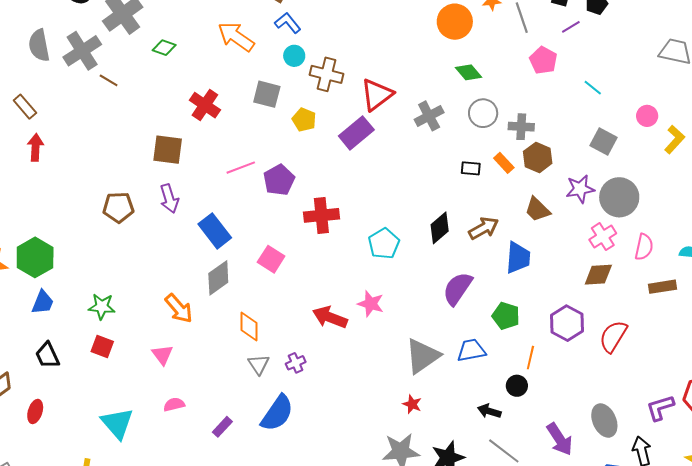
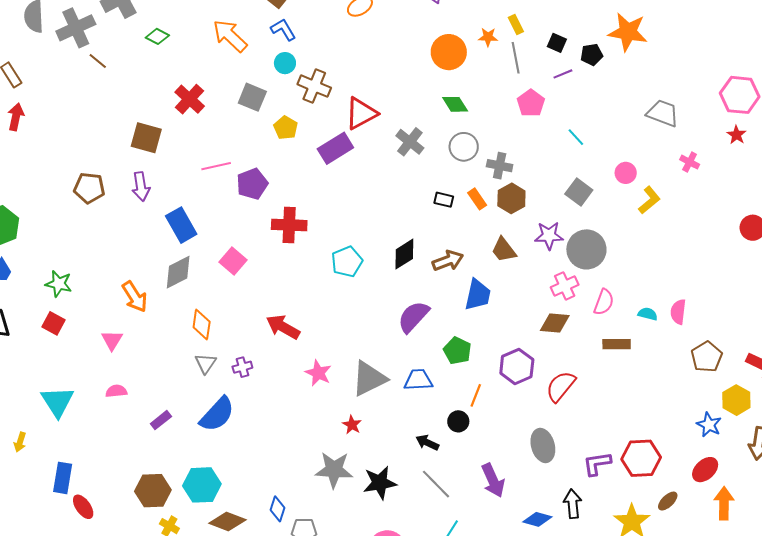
gray cross: (429, 116) -> (410, 142), turned -32
pink star: (371, 304) -> (318, 373), moved
gray ellipse: (604, 421) -> (543, 445), moved

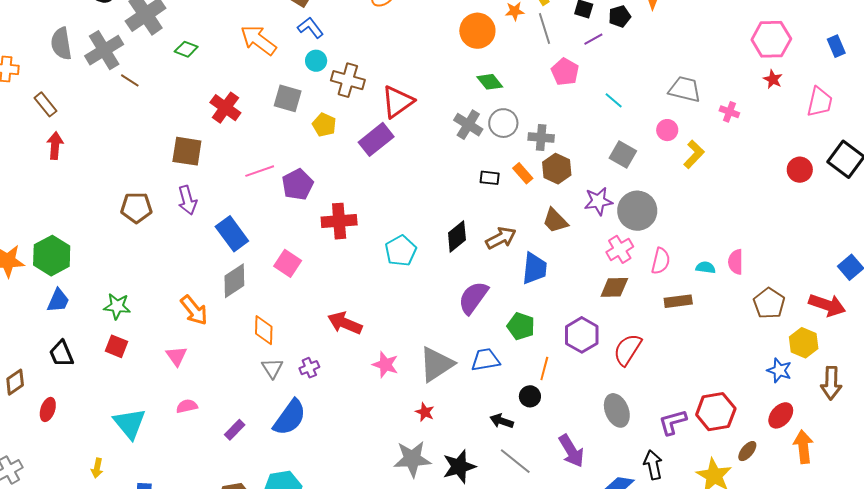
gray trapezoid: (663, 113) -> (685, 89), moved
gray cross: (410, 142) -> (468, 125), moved

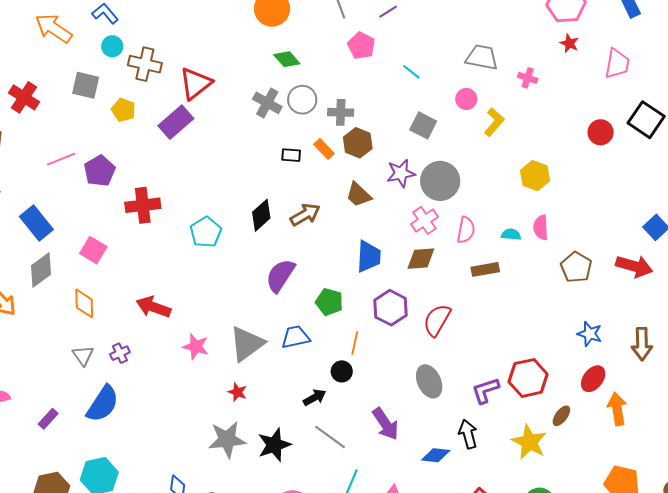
blue trapezoid: (535, 268) -> (369, 256), moved
orange diamond: (264, 330) -> (84, 303), moved
yellow hexagon: (804, 343) -> (535, 176), moved
black arrow: (502, 421) -> (315, 397), turned 135

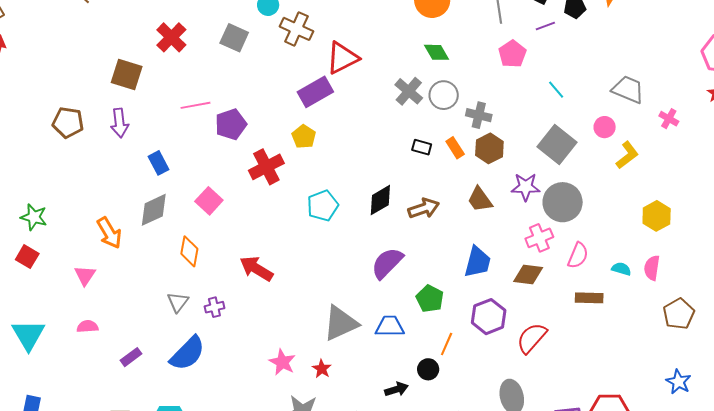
yellow pentagon: (123, 110) -> (304, 137), moved
gray square: (423, 125) -> (557, 144), size x1.4
red cross: (143, 205) -> (266, 167), turned -32
blue rectangle: (36, 223) -> (158, 163), size x0.7
pink star: (196, 347) -> (282, 362), moved

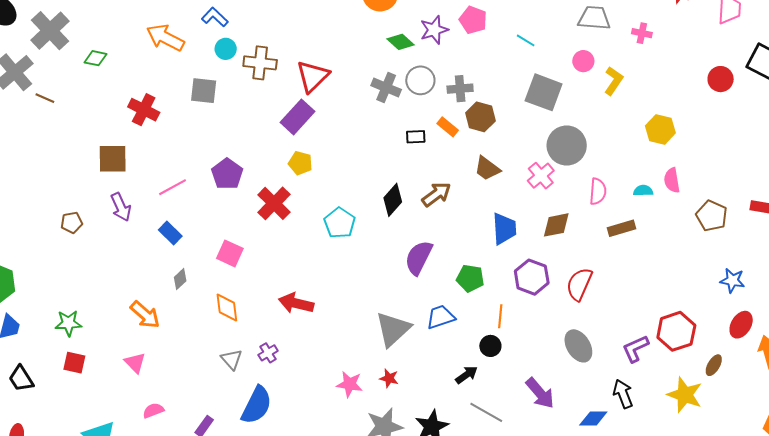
pink line: (196, 105) -> (172, 187), moved
brown pentagon: (68, 122) -> (72, 223), size x0.7
purple star: (526, 187) -> (434, 30), moved
gray diamond: (154, 210) -> (180, 279), size x0.6
pink cross: (539, 238) -> (541, 176), moved

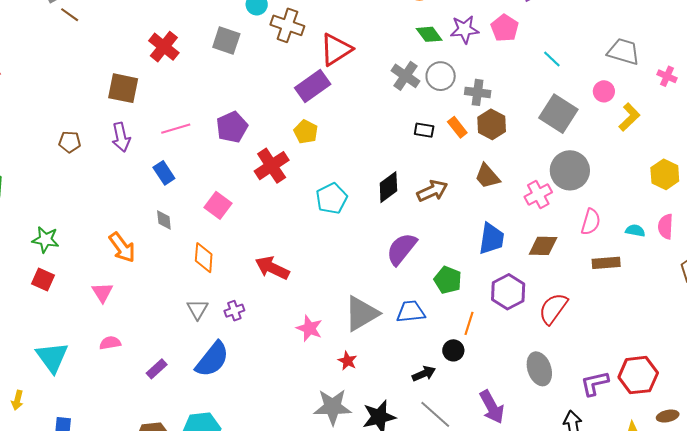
gray diamond: (180, 279) -> (164, 220), turned -65
brown ellipse: (714, 365) -> (668, 416), turned 35
pink star: (350, 384) -> (309, 328), moved

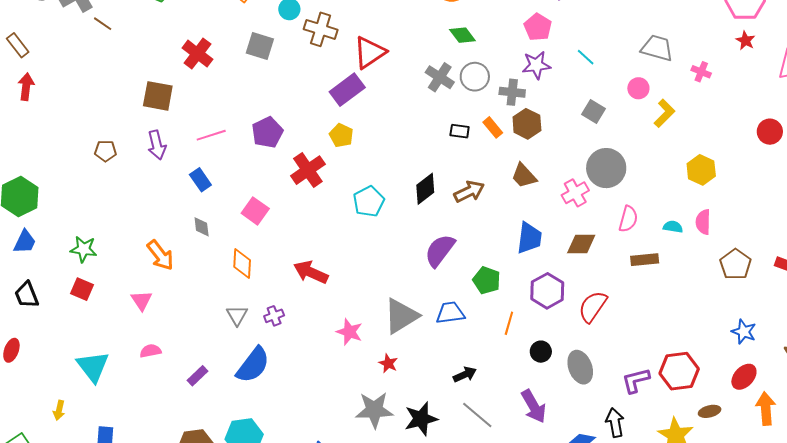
purple star: (465, 30) -> (536, 65), moved
gray square: (558, 114) -> (593, 111), size x0.6
black circle: (453, 350) -> (541, 352), moved

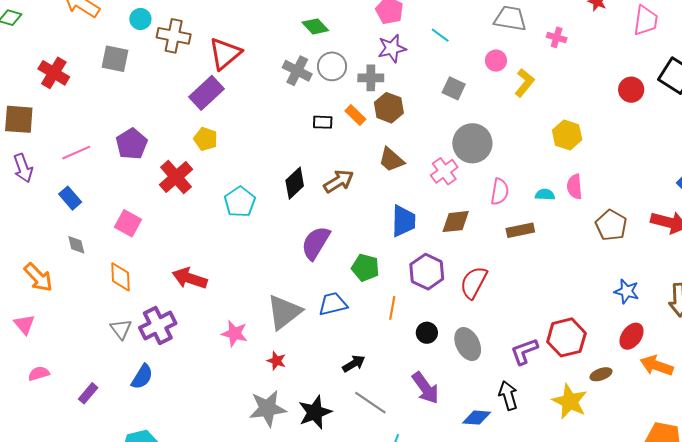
purple cross: (274, 316) -> (158, 326), size x1.8
blue semicircle: (253, 365) -> (142, 377), size x0.7
orange arrow: (766, 409) -> (657, 366), turned -60

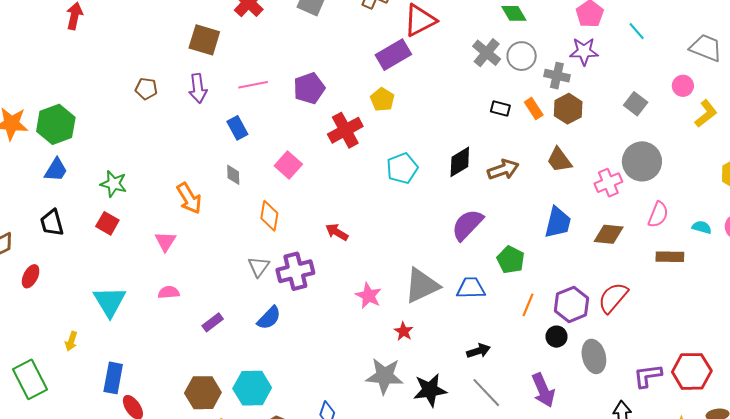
cyan line: (440, 35) -> (637, 31), moved
purple hexagon: (427, 272) -> (572, 304), moved
red arrow: (190, 278) -> (337, 232), size x0.7

